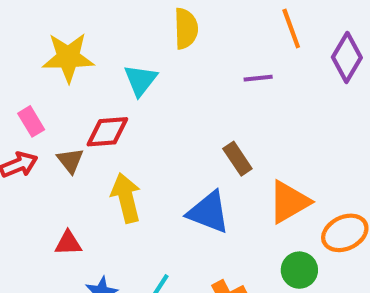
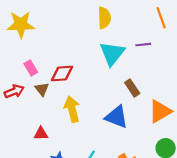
yellow star: (68, 57) -> (21, 25), moved
cyan triangle: (140, 80) -> (112, 53), moved, size x1.4
pink rectangle: (31, 121) -> (31, 68), moved

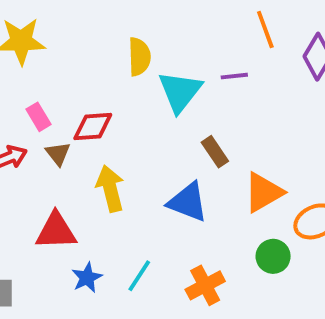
yellow semicircle: (104, 18) -> (139, 57), moved
red triangle: (41, 134) -> (56, 231), size x1.6

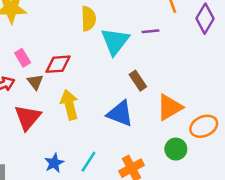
red triangle: (56, 231) -> (28, 117), moved, turned -48

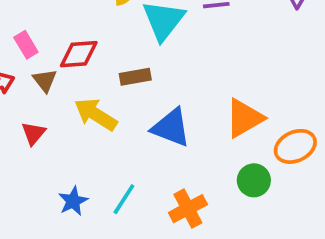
brown rectangle: (138, 81) -> (135, 77), moved, turned -66
yellow arrow: (69, 105) -> (96, 114), turned -44
red triangle: (28, 117) -> (34, 133), size x0.6

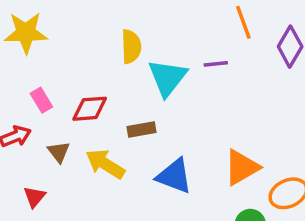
brown triangle: (45, 81) -> (59, 152), moved
red triangle: (34, 133) -> (34, 197), moved

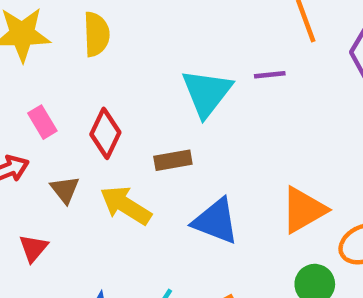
yellow semicircle: (131, 47) -> (96, 34), moved
red diamond: (90, 109) -> (105, 133), turned -60

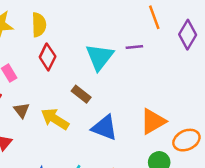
red diamond: (105, 133) -> (48, 57), moved
brown rectangle: (173, 160) -> (81, 94), turned 48

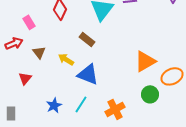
yellow arrow: (55, 119) -> (66, 59), size x0.7
blue triangle: (105, 128) -> (88, 74), moved

